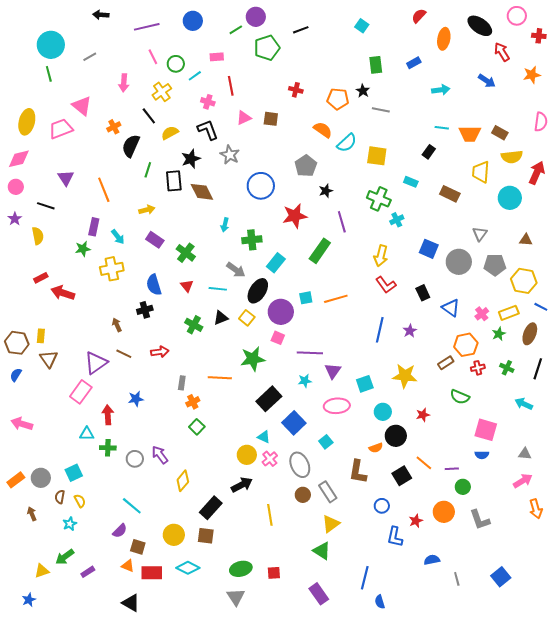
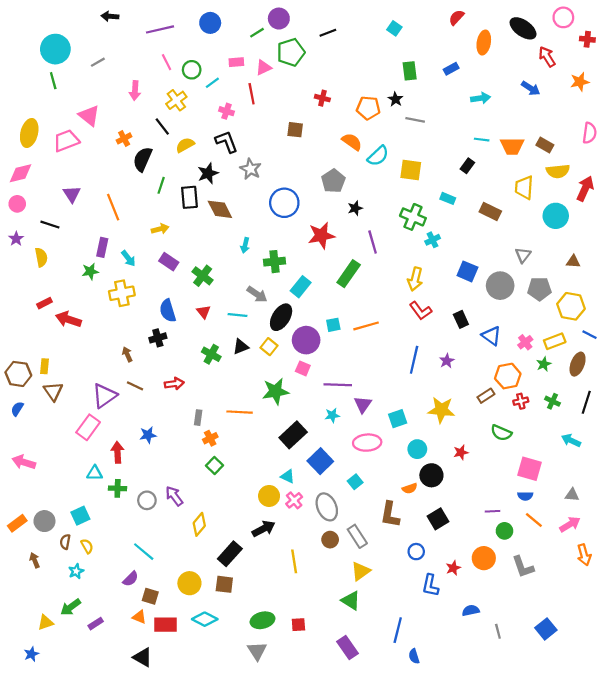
pink triangle: (244, 118) -> (264, 68), moved
orange line: (424, 463) -> (534, 520), moved

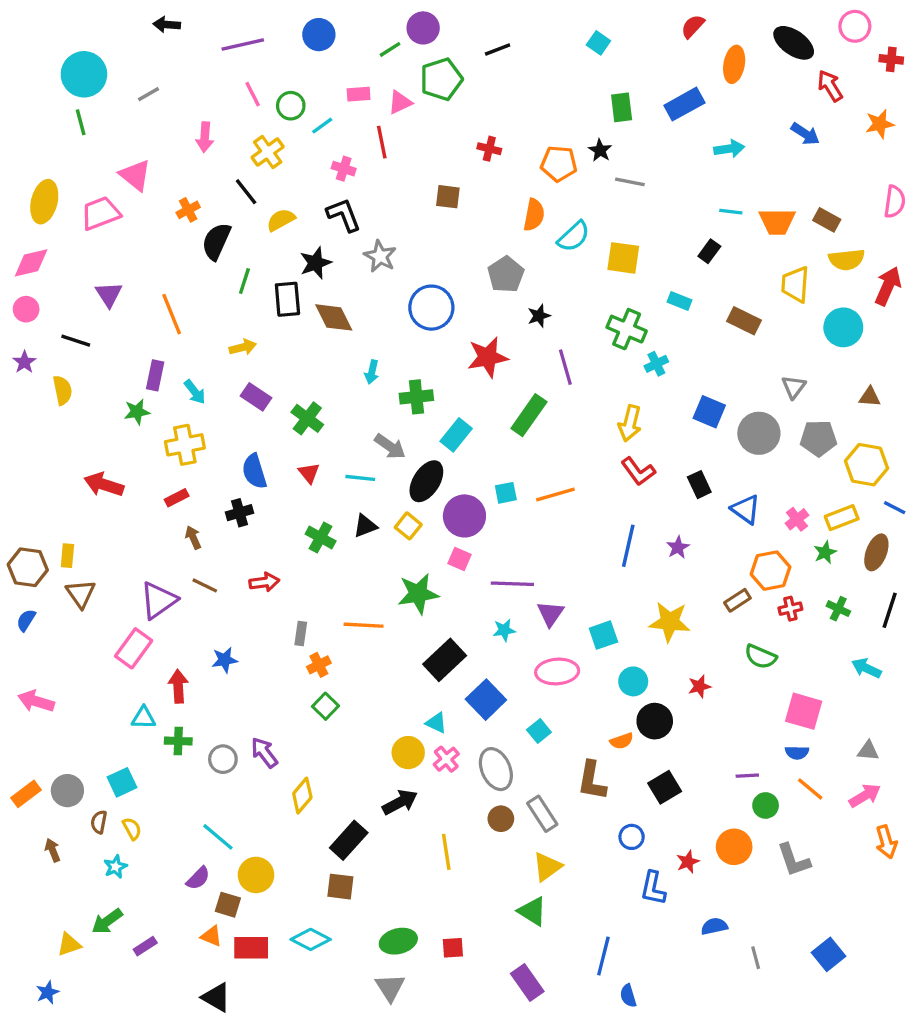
blue rectangle: (451, 69) -> (684, 104), size x1.6
orange semicircle: (352, 142) -> (534, 215), turned 66
red rectangle: (44, 303) -> (177, 498), moved
yellow circle: (189, 583) -> (256, 875), moved

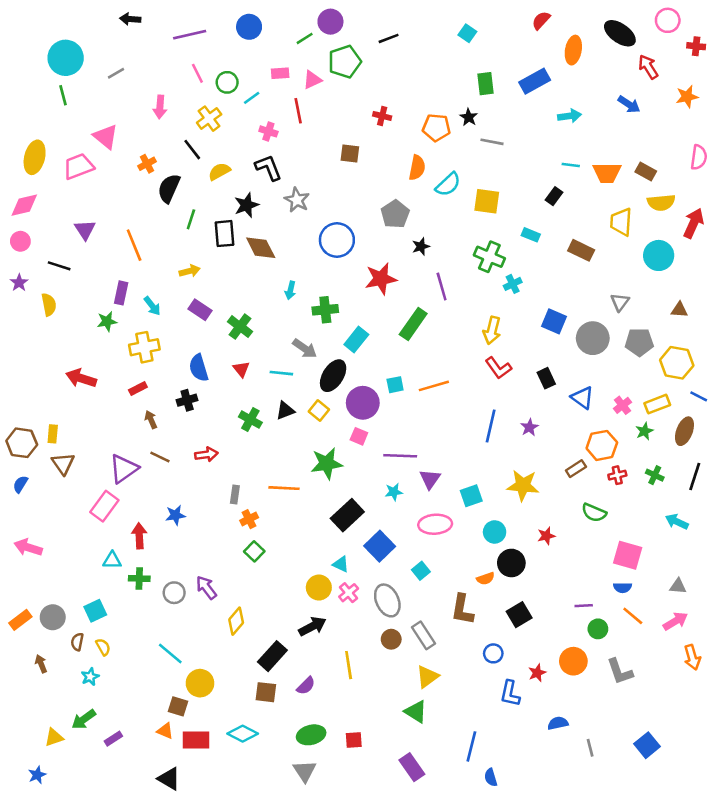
purple semicircle: (198, 878) -> (306, 686), moved

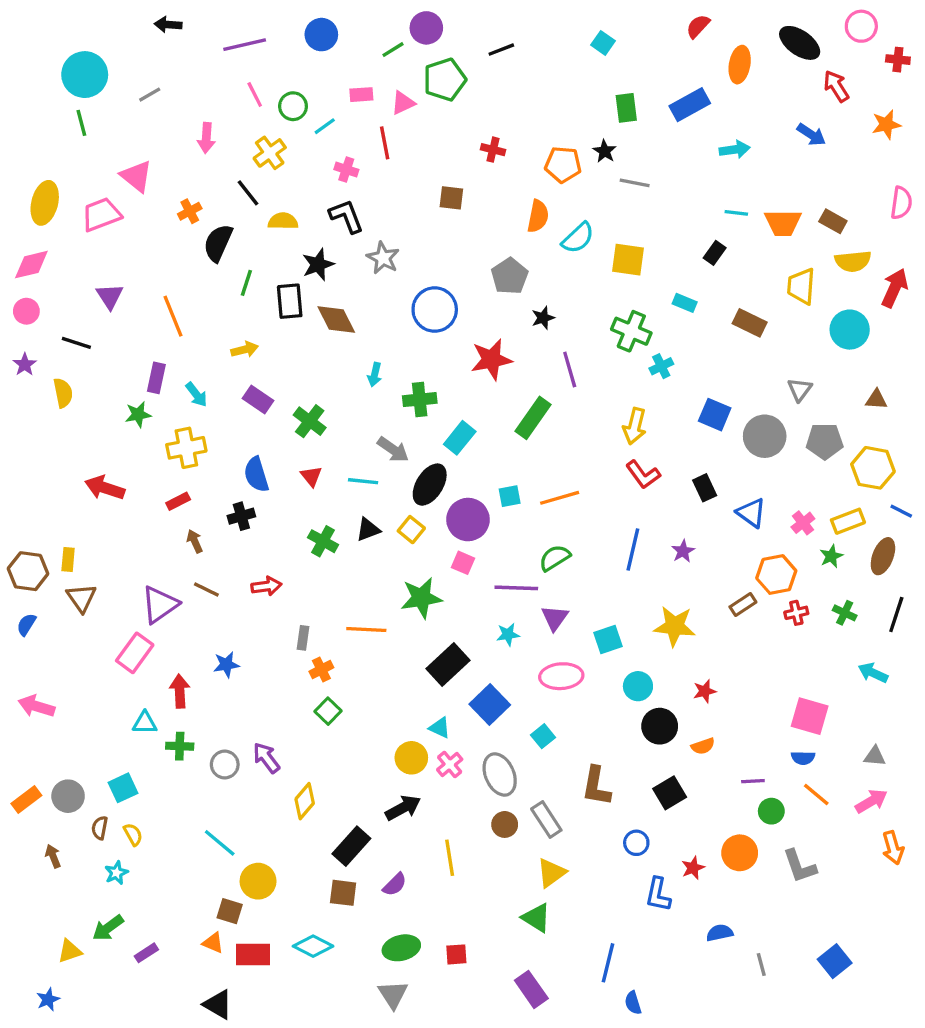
yellow semicircle: (219, 172) -> (283, 221), turned 30
green semicircle: (594, 513) -> (555, 558), moved, turned 125
orange semicircle: (486, 578) -> (703, 746), moved

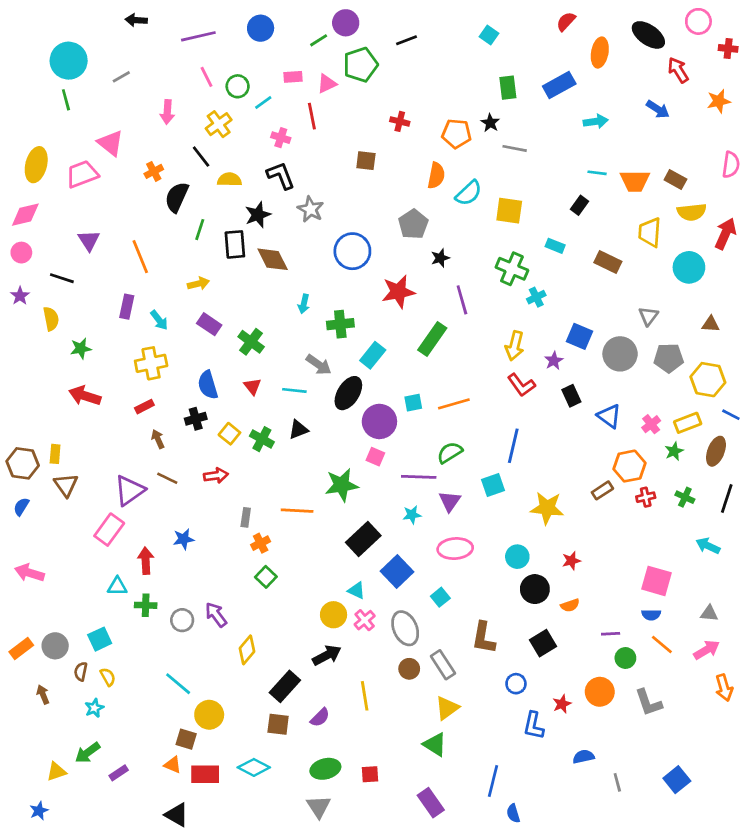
green star: (138, 415) -> (81, 348), moved
yellow square: (411, 530) -> (229, 434), moved
purple star: (683, 551) -> (554, 361), moved
cyan square: (608, 640) -> (493, 485), moved

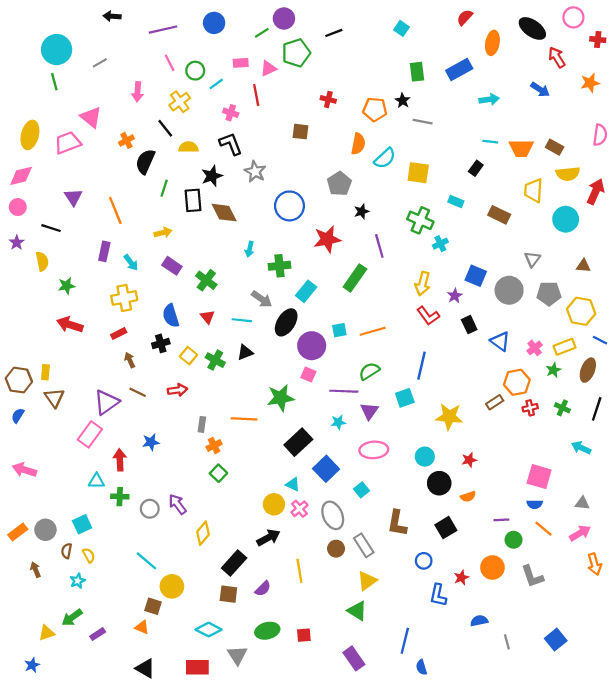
red rectangle: (205, 774) -> (197, 667), moved
gray triangle: (319, 807) -> (237, 655), moved

